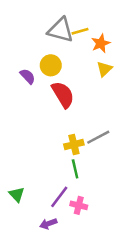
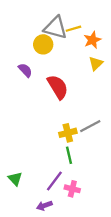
yellow circle: (51, 65) -> (43, 44), moved

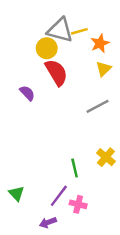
purple semicircle: (25, 70) -> (27, 93), moved
red semicircle: (58, 87) -> (56, 72), moved
gray line: (90, 126) -> (98, 106), moved
yellow cross: (68, 133) -> (106, 157), moved, turned -36

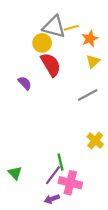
green line: (75, 168) -> (61, 162), moved
pink cross: (78, 204) -> (70, 183), size x1.5
purple arrow: (48, 222) -> (52, 199), moved

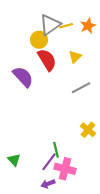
gray triangle: (54, 27) -> (50, 25), turned -50
orange star: (90, 39) -> (88, 26), moved
yellow triangle: (93, 61) -> (75, 57), moved
purple semicircle: (25, 83) -> (23, 77), size x1.6

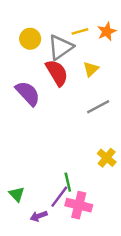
gray triangle: (50, 25) -> (60, 47), moved
yellow circle: (39, 40) -> (30, 39), moved
purple arrow: (48, 184) -> (39, 216), moved

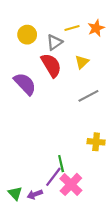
gray triangle: (60, 47) -> (54, 42), size x0.7
yellow cross: (107, 158) -> (96, 142), turned -35
green triangle: (17, 194) -> (15, 193), moved
pink cross: (79, 205) -> (71, 184), turned 30

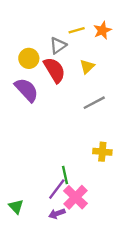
yellow circle: (27, 35) -> (29, 58), moved
purple arrow: (35, 194) -> (57, 214), moved

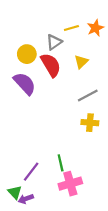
yellow cross: (102, 152) -> (90, 123), moved
purple line: (57, 189) -> (31, 172), moved
pink cross: (76, 197) -> (70, 184), turned 30
purple arrow: (57, 214) -> (26, 199), moved

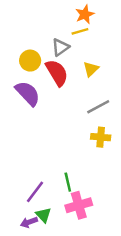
orange star: (95, 28) -> (85, 14), moved
green triangle: (15, 192) -> (43, 215), moved

